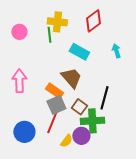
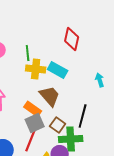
red diamond: (93, 21) -> (72, 39), turned -40
yellow cross: (57, 22) -> (36, 69), moved
cyan arrow: (116, 51) -> (100, 80), moved

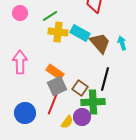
green line: (28, 53) -> (50, 16), turned 63
brown trapezoid: (50, 96) -> (100, 43), moved

